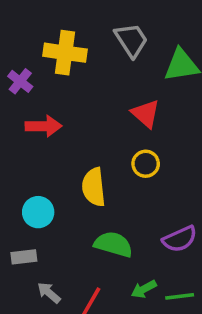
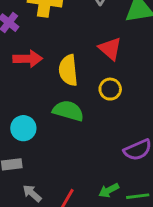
yellow semicircle: (94, 187) -> (68, 70), moved
green semicircle: (113, 244) -> (68, 111), moved

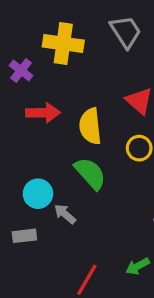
green semicircle: (68, 111) -> (90, 173), turned 32
gray arrow: (32, 193) -> (65, 214), moved

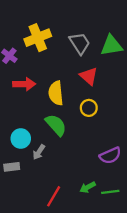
gray trapezoid: (126, 32) -> (80, 43), moved
yellow cross: (63, 44) -> (38, 38), turned -30
gray arrow: (65, 214) -> (39, 152), turned -98

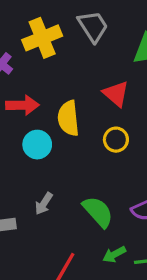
gray trapezoid: (80, 43) -> (93, 26), moved
green semicircle: (56, 125) -> (98, 212), moved
cyan circle: (21, 139) -> (37, 145), moved

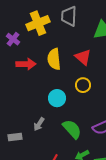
gray trapezoid: (93, 26) -> (69, 16), turned -145
yellow semicircle: (68, 118) -> (54, 59), moved
cyan circle: (37, 145) -> (57, 98), moved

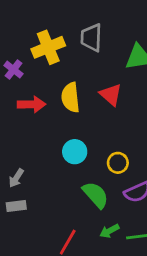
yellow circle: (83, 85) -> (118, 163), moved
gray arrow: (39, 124) -> (16, 178), moved

